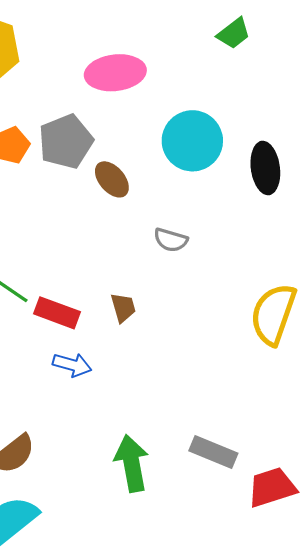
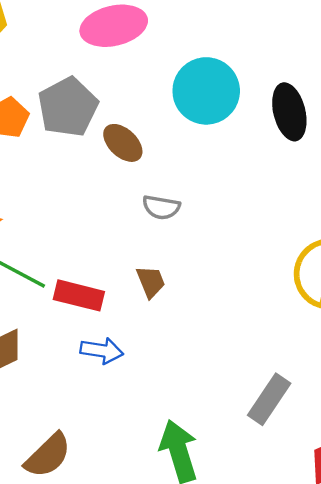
gray semicircle: (171, 240) -> (161, 207), moved
gray rectangle: (213, 452) -> (269, 399), moved, turned -72

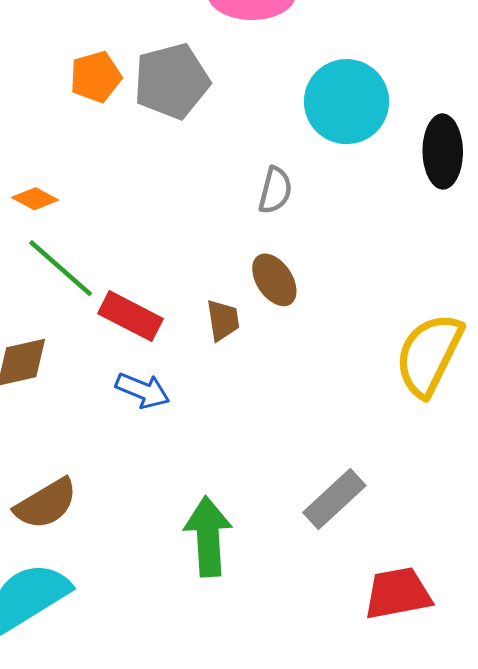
brown ellipse: (123, 143) -> (274, 280), moved
gray semicircle: (161, 207) -> (275, 190), moved, turned -99

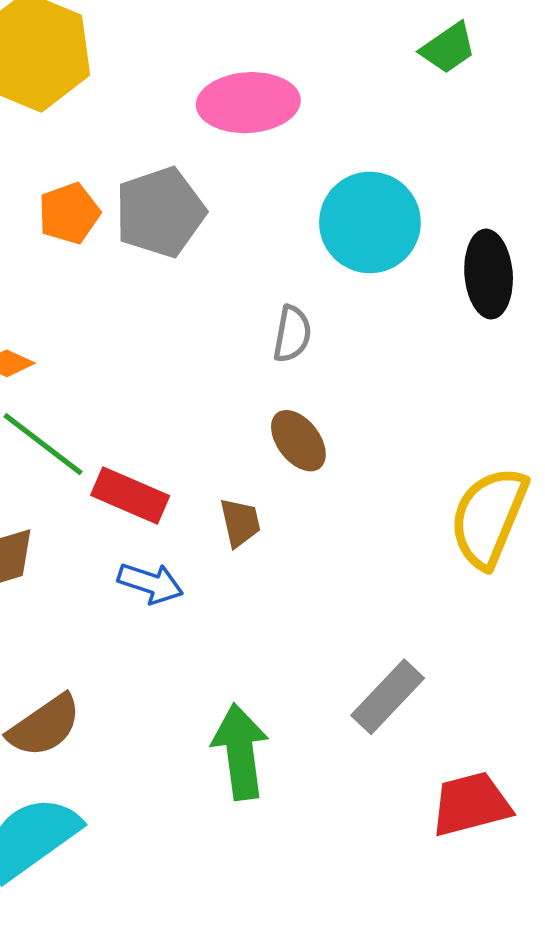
brown trapezoid: (223, 320) -> (240, 522), moved

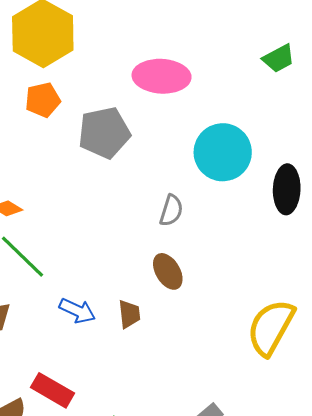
orange pentagon: (69, 213) -> (43, 100), moved
red rectangle: (130, 495) -> (52, 390), moved
blue arrow: (150, 583) -> (77, 311), moved

